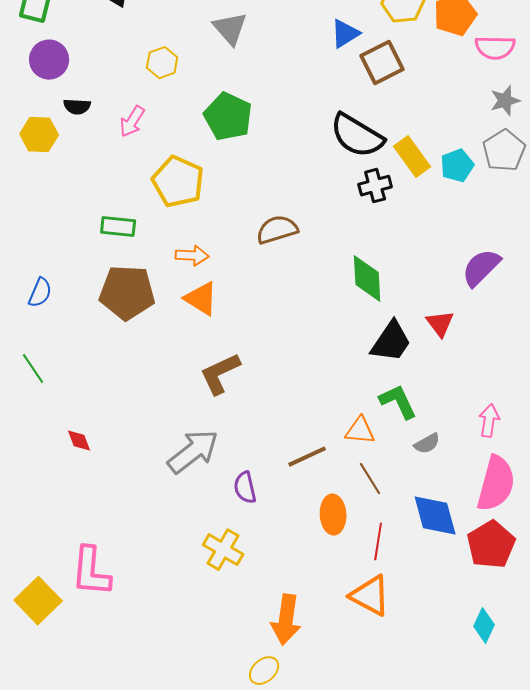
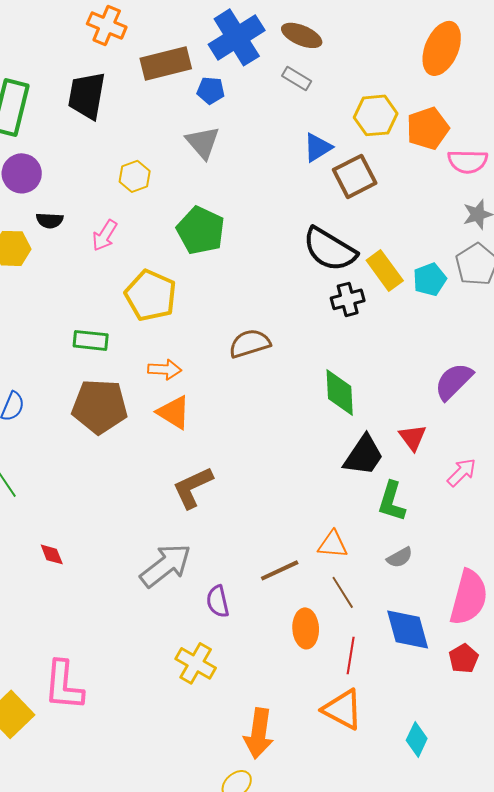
green L-shape: (398, 402) -> (392, 501), moved, turned -138
pink arrow: (489, 421) -> (462, 472), moved, turned 36
red pentagon: (491, 545) -> (464, 658), size x0.6
cyan diamond: (484, 626) -> (417, 739), moved

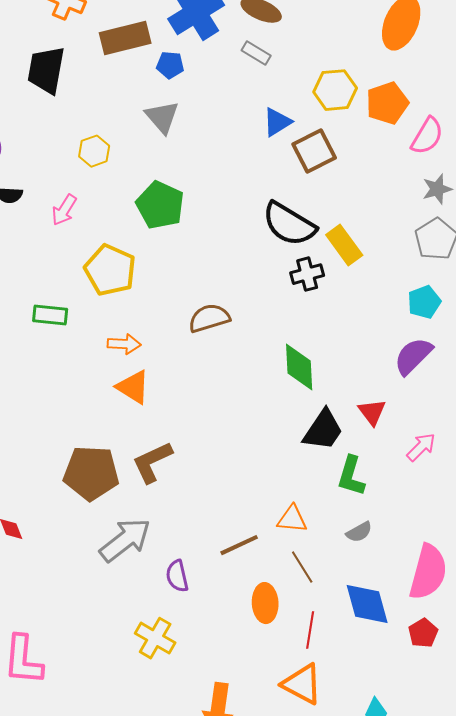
pink semicircle: (468, 161) -> (427, 136), turned -60
cyan pentagon: (430, 279) -> (424, 302), moved
brown pentagon: (100, 406) -> (91, 473), moved

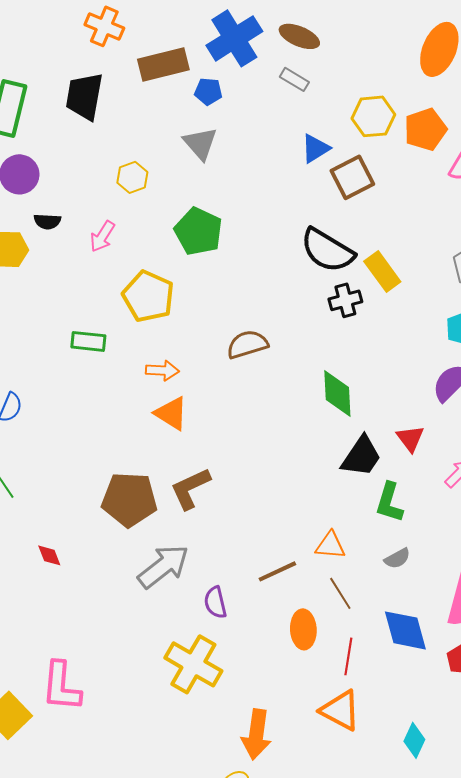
yellow cross: (155, 638) -> (193, 664), size x1.4

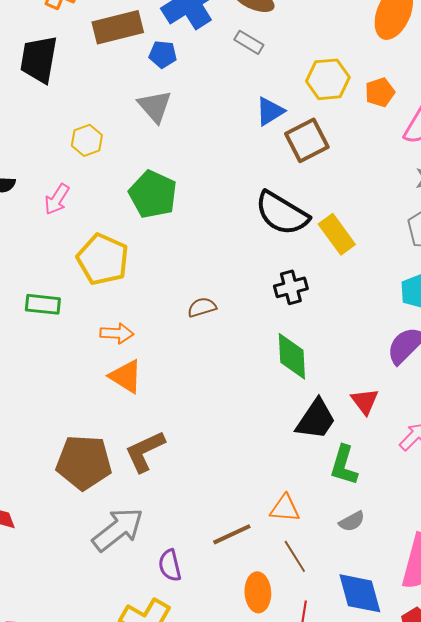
orange pentagon: (425, 129) -> (380, 92), size x0.7
black cross: (345, 300) -> (291, 287), moved
brown semicircle: (247, 344) -> (202, 307), size x0.7

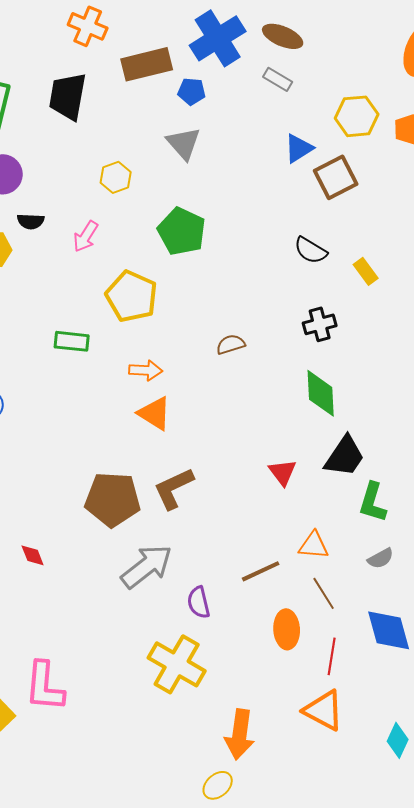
black semicircle: (282, 213) -> (311, 250), size x0.6
yellow rectangle: (337, 234) -> (366, 271), size x0.7
red triangle: (365, 401) -> (283, 472), moved

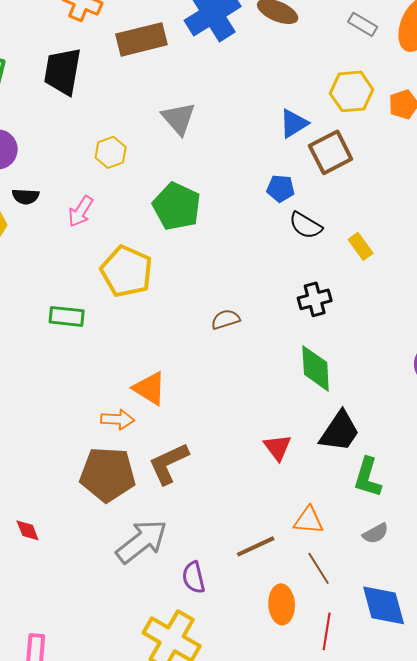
gray rectangle: (278, 79) -> (363, 24), moved
blue pentagon: (192, 91) -> (281, 188), moved
orange arrow: (146, 370) -> (118, 419), moved

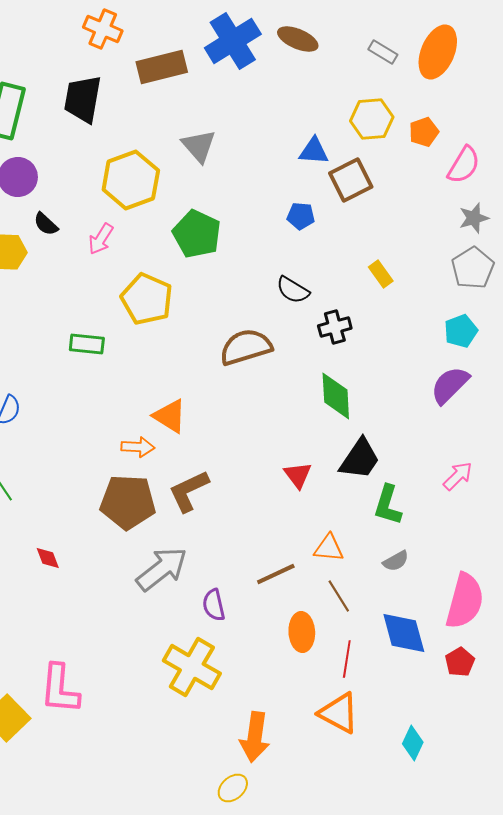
blue triangle: (294, 123) -> (314, 151), turned 36
yellow hexagon: (111, 152) -> (131, 180), size x1.8
black semicircle: (26, 196) -> (46, 224), turned 40
black semicircle: (306, 225) -> (293, 290), moved
brown semicircle: (226, 319) -> (246, 347), size x1.8

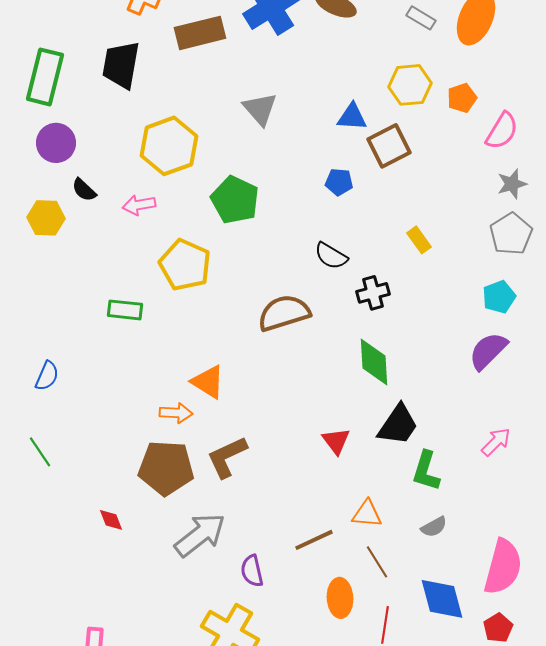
gray triangle: (199, 146) -> (260, 109), moved
pink arrow: (101, 239) -> (139, 205), turned 48
red diamond: (48, 558) -> (111, 520), moved

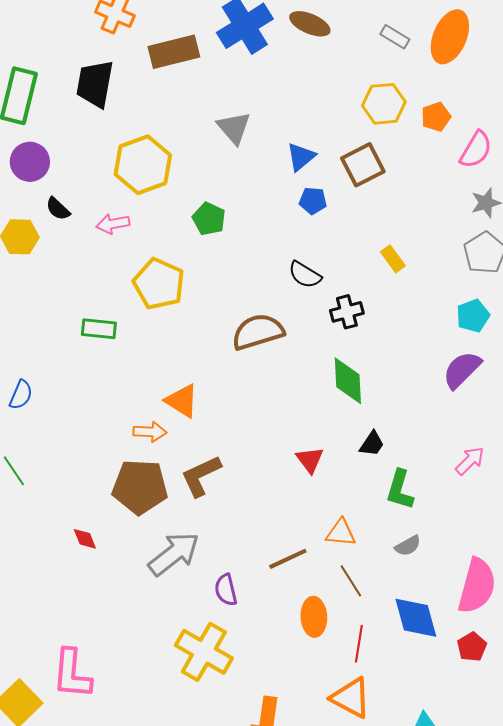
blue triangle: (352, 117) -> (301, 157), moved, turned -44
green pentagon: (235, 200) -> (209, 219), size x0.7
black trapezoid: (398, 425) -> (372, 444), size x0.6

